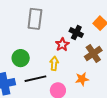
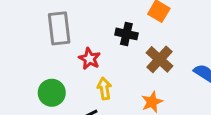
red star: (62, 44) -> (89, 59), moved

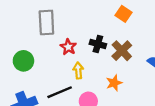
black cross: (126, 34) -> (98, 44), moved
green circle: (52, 93) -> (23, 61), moved

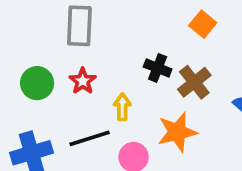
red star: (68, 47) -> (83, 81), moved
orange star: (114, 83) -> (177, 132), size x1.5

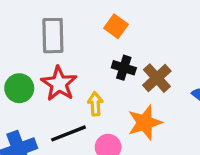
orange square: (203, 24) -> (116, 26), moved
red star: (83, 81) -> (59, 84), size x1.5

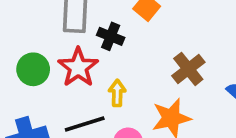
black cross: (124, 68) -> (111, 36), moved

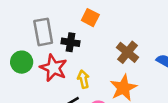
green circle: (33, 69) -> (22, 62), moved

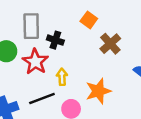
orange square: (90, 18) -> (89, 20), moved
brown cross: (127, 52) -> (110, 44), moved

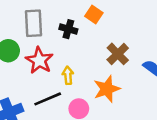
black cross: (55, 40) -> (68, 29), moved
brown cross: (110, 44) -> (118, 54), moved

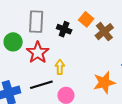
brown cross: (118, 54) -> (104, 32), moved
orange star: (107, 89) -> (104, 83), moved

